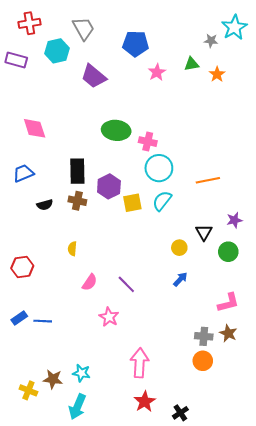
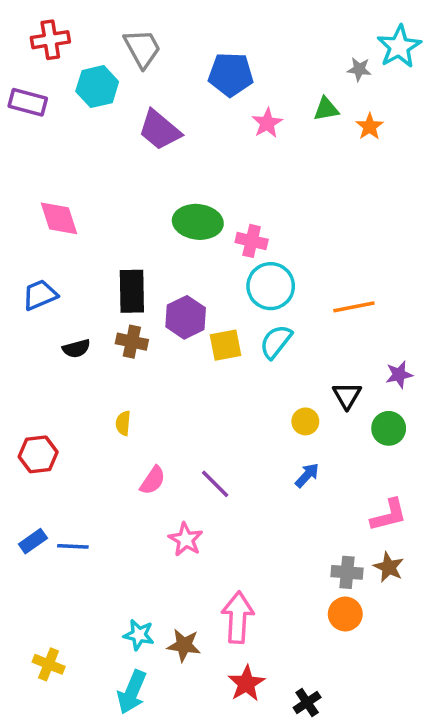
brown star: (53, 379) -> (184, 645), moved

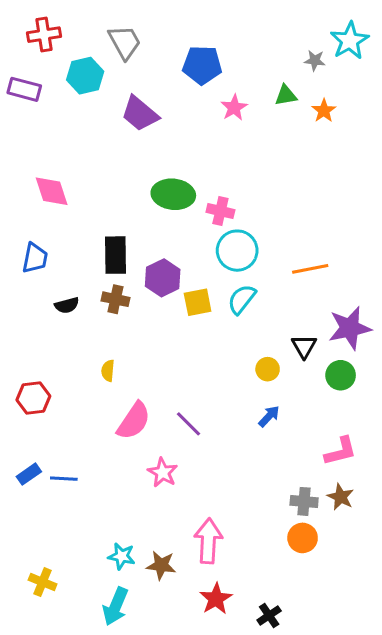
blue trapezoid: (40, 295) -> (35, 258), turned 124
purple star: (399, 375) -> (350, 328), size x1.8
pink semicircle: (153, 480) -> (134, 421), size x1.5

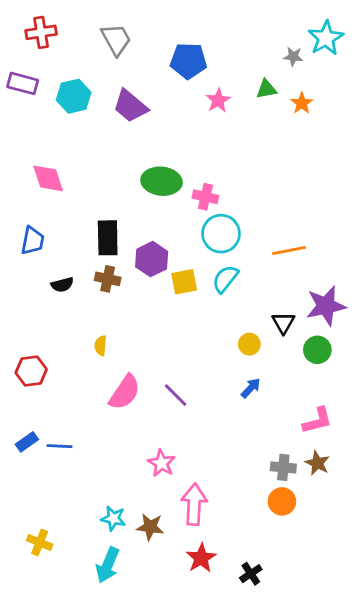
cyan hexagon: (85, 76) -> (74, 96), moved
pink star: (163, 473) -> (161, 463), moved

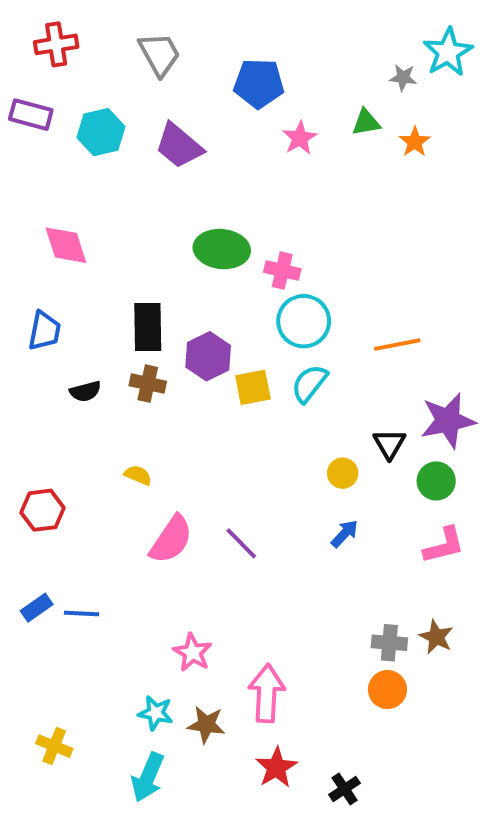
yellow semicircle: (101, 346) -> (138, 475), turned 108
pink L-shape: (317, 421) -> (444, 545), moved
pink star: (161, 463) -> (193, 652), moved

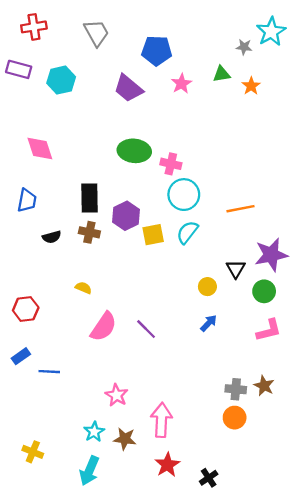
purple trapezoid: (179, 146) -> (128, 88), moved
blue rectangle: (37, 608) -> (21, 356), moved
cyan star: (156, 713) -> (94, 432), turned 30

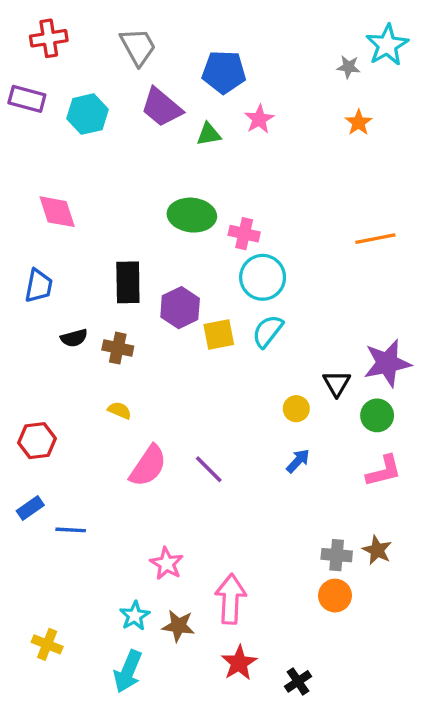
green triangle: (222, 74) -> (209, 134), moved
purple trapezoid: (128, 88) -> (162, 107), moved
orange line: (240, 209) -> (375, 239), moved
brown cross: (89, 232) -> (118, 348), moved

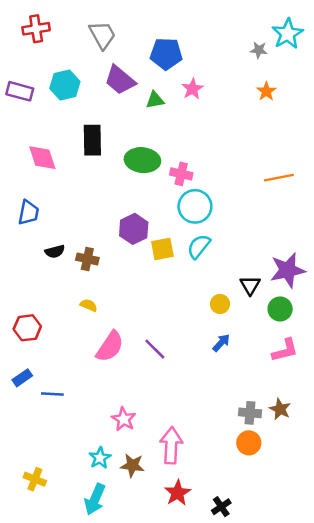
purple rectangle: (27, 99) -> (20, 91), moved
black rectangle: (128, 282) -> (92, 140), moved

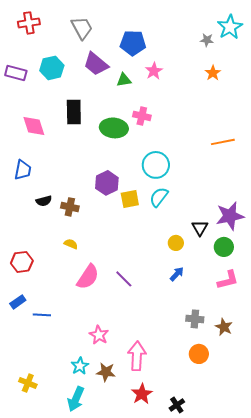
pink cross: (181, 174) -> (142, 116), moved
gray cross: (250, 413) -> (195, 319), moved

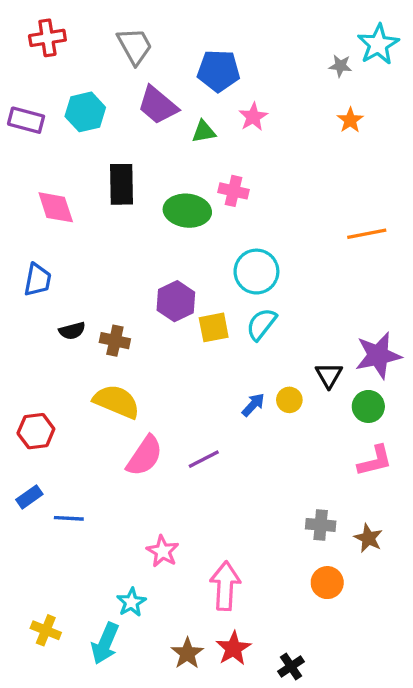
yellow semicircle: (71, 244) -> (117, 402), size x2.0
blue arrow: (177, 274) -> (253, 405), moved
purple line: (124, 279) -> (204, 459), turned -72
brown star: (106, 372) -> (187, 653), moved, turned 30
cyan arrow: (76, 399) -> (105, 643), moved

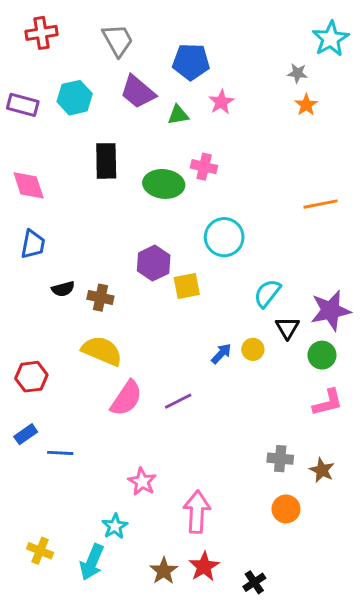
gray star: (340, 66) -> (297, 73), moved
pink diamond: (56, 207) -> (29, 185), moved
cyan semicircle: (261, 324) -> (267, 293), moved

